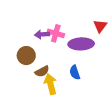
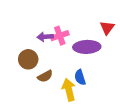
pink cross: (56, 33) -> (60, 36), turned -35
yellow arrow: (50, 84) -> (69, 90), moved

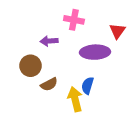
pink cross: (60, 36) -> (74, 20), moved, turned 30
blue semicircle: (80, 77) -> (88, 86), turned 35

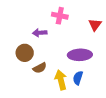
purple ellipse: (95, 52) -> (80, 55), moved
blue semicircle: (88, 86) -> (78, 78), moved

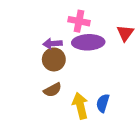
brown circle: (25, 53) -> (54, 59), moved
purple ellipse: (80, 55) -> (88, 42), moved

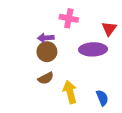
purple ellipse: (88, 42) -> (93, 49), moved
blue semicircle: (103, 103) -> (102, 98), moved, turned 140

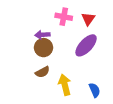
red triangle: (109, 29) -> (88, 19), moved
purple ellipse: (93, 49) -> (86, 45), turned -45

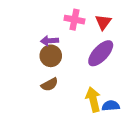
yellow arrow: (65, 85) -> (93, 99), moved
blue semicircle: (95, 90) -> (111, 106), turned -72

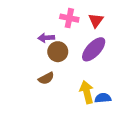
brown circle: (51, 56) -> (58, 52), moved

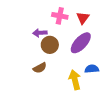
blue semicircle: (103, 98) -> (92, 69), moved

